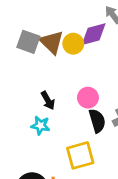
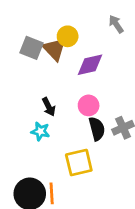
purple diamond: (94, 34) -> (90, 65), moved
yellow circle: (73, 44) -> (68, 36), moved

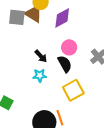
black semicircle: (97, 129) -> (65, 64), moved

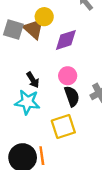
black semicircle: (65, 64) -> (72, 96), moved
cyan star: (40, 75) -> (27, 102), size x1.5

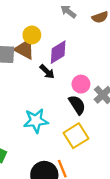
pink circle: (68, 76) -> (81, 84), moved
black arrow: (33, 80) -> (47, 72), moved

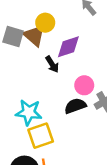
black semicircle: (77, 105) -> (75, 106), turned -90
yellow square: (76, 136) -> (41, 136), moved

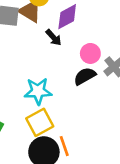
yellow square: (41, 136) -> (40, 122), moved

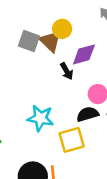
yellow square: (40, 122) -> (72, 140), moved

